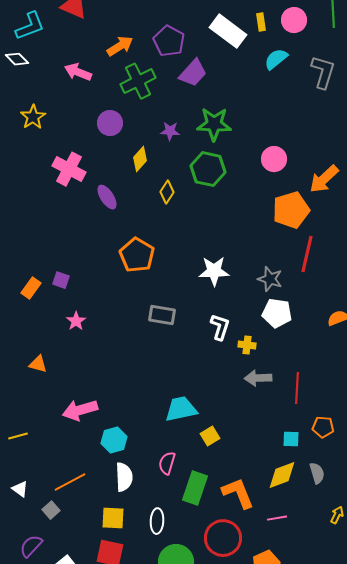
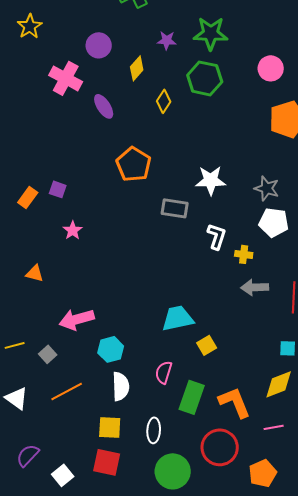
purple circle: (110, 123) -> (99, 45), moved
gray rectangle: (162, 315) -> (175, 208), moved
white triangle: (20, 489) -> (17, 398), size x1.4
gray square: (51, 510) -> (48, 354), moved

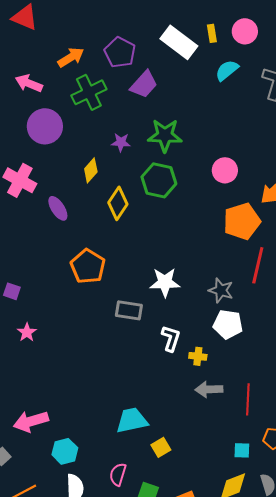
purple circle: (99, 45) -> (45, 126), moved, size x1.4
yellow diamond: (164, 101) -> (118, 203), size x1.4

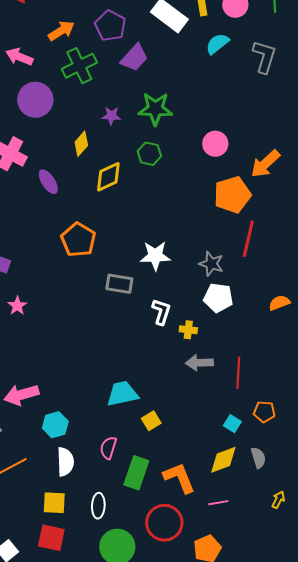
green hexagon: (159, 180) -> (149, 154), size x0.7
yellow diamond: (118, 203) -> (108, 177), turned 32
cyan square: (242, 450) -> (232, 424), turned 30

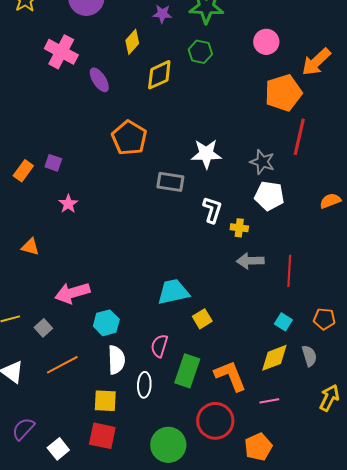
orange pentagon: (264, 412) -> (324, 319), moved
yellow arrow: (278, 500) -> (329, 398), size x1.5
white ellipse: (98, 506) -> (144, 385), moved

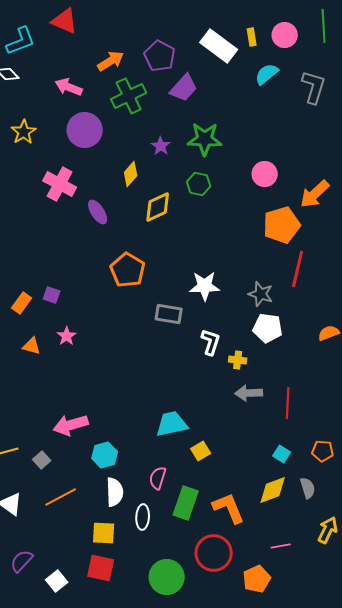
purple star: (162, 14) -> (161, 146), turned 30
orange triangle: (30, 247) -> (32, 346), moved
pink line: (269, 401) -> (281, 546), moved

